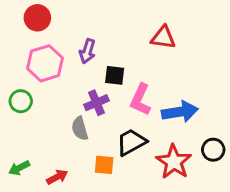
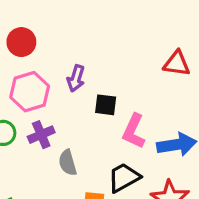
red triangle: (163, 38) -> (177, 64), moved
purple cross: (96, 103) -> (41, 135), moved

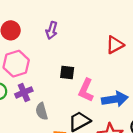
red triangle: (177, 64) -> (115, 45), turned -36
purple arrow: (76, 78) -> (52, 30), moved

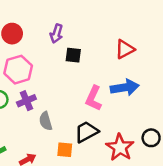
black square: (67, 73) -> (73, 55), moved
blue arrow: (115, 99) -> (125, 87), moved

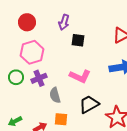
pink L-shape: (94, 98) -> (80, 76), moved, turned -90
orange square: (65, 150) -> (61, 119), moved

